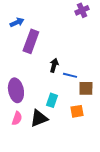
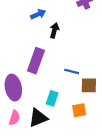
blue arrow: (17, 22) -> (38, 14), moved
purple rectangle: (31, 41) -> (36, 61), moved
black arrow: (54, 65) -> (54, 30), moved

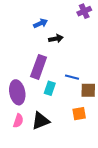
black arrow: (54, 30) -> (56, 39), turned 64
cyan rectangle: (52, 98) -> (50, 88), moved

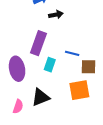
orange square: (79, 114) -> (79, 90), size x1.5
pink semicircle: (18, 121) -> (18, 106), moved

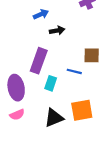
brown square: (88, 67) -> (92, 55), moved
black triangle: (41, 97) -> (54, 118), moved
pink semicircle: (18, 106) -> (17, 115), moved, turned 48

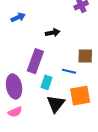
blue arrow: (41, 14) -> (18, 17), moved
orange square: (82, 110) -> (80, 96), moved
black triangle: (54, 118) -> (56, 104), moved, turned -30

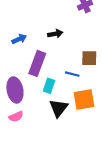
blue arrow: (18, 17) -> (19, 39), moved

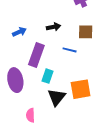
brown square: (89, 58) -> (86, 32), moved
blue line: (72, 74) -> (70, 50), moved
pink semicircle: (16, 117) -> (30, 115), moved, turned 112

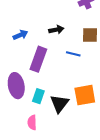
cyan rectangle: (47, 76) -> (38, 96), moved

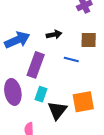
blue arrow: (20, 35) -> (17, 40), size x1.6
cyan rectangle: (38, 96) -> (41, 94), moved

